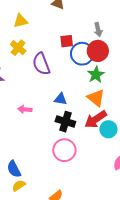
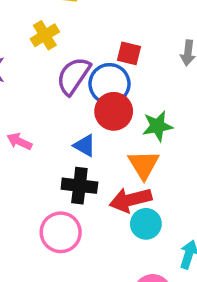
red circle: (98, 51) -> (114, 111), moved
blue circle: (82, 54) -> (109, 84), moved
purple semicircle: (41, 64) -> (73, 76), turned 35
black cross: (65, 122) -> (79, 186), turned -30

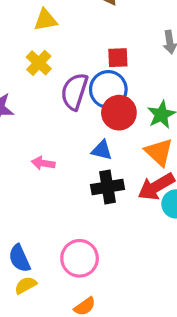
pink circle: (61, 232) -> (80, 258), moved

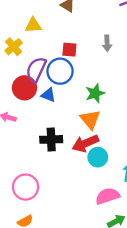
yellow triangle: (45, 20) -> (33, 25), moved
red circle: (119, 113) -> (24, 88), moved
blue triangle: (102, 150) -> (48, 95), moved

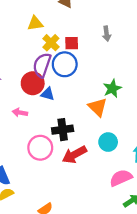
yellow cross: (14, 47) -> (51, 43), moved
green star: (95, 93) -> (112, 89), moved
blue triangle: (48, 95) -> (48, 94), moved
red arrow: (85, 143) -> (74, 155), moved
pink circle: (26, 187) -> (40, 148), moved

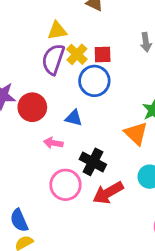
purple semicircle: (42, 65) -> (53, 59), moved
red circle: (33, 83) -> (32, 107), moved
pink arrow: (20, 113) -> (53, 143), moved
black cross: (63, 130) -> (93, 162), turned 36

